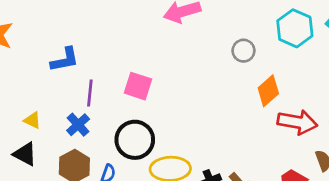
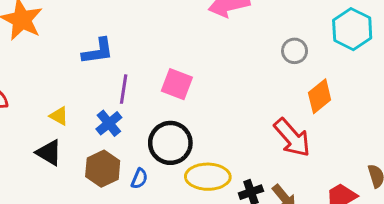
red arrow: (297, 122) -> (292, 138), moved, turned 36

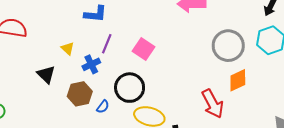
gray circle: (295, 51) -> (228, 46), size x1.8
yellow triangle: (59, 116) -> (68, 48), moved

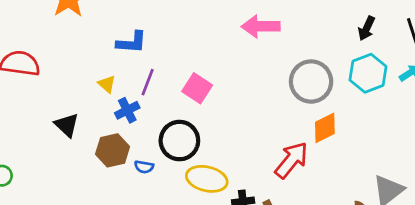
yellow triangle: (68, 48) -> (107, 84), moved
red arrow: (213, 104) -> (291, 160), turned -112
blue semicircle: (103, 107) -> (144, 167), turned 64

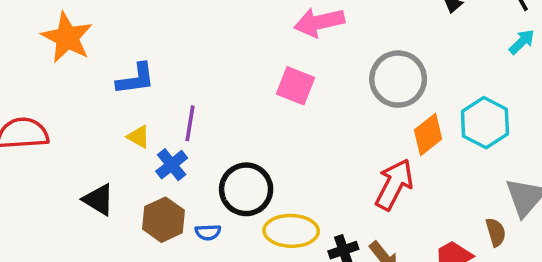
blue L-shape: (132, 42) -> (136, 79), moved
cyan hexagon: (368, 73) -> (485, 123), moved
pink square: (197, 88) -> (295, 86), moved

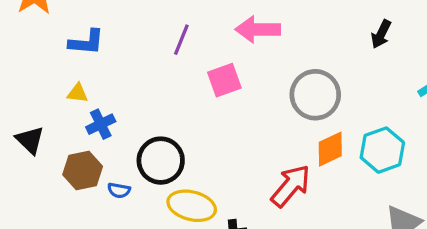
pink square: (295, 86) -> (224, 80), turned 36
purple line: (190, 123) -> (181, 40), moved
yellow triangle: (139, 137) -> (77, 93), turned -35

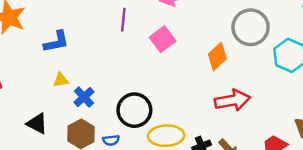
gray circle: (315, 95) -> (251, 27), moved
orange diamond: (330, 149) -> (217, 57), moved
red arrow: (291, 186) -> (232, 100), turned 56

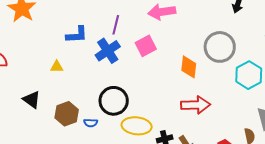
blue L-shape: (56, 42) -> (77, 35), moved
orange diamond: (217, 57) -> (189, 67), turned -50
blue cross: (84, 97) -> (108, 51), moved, size x1.4

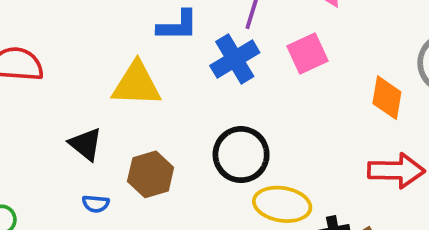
yellow triangle: (57, 67) -> (136, 84), size x2.0
blue semicircle: (91, 123) -> (96, 204), moved

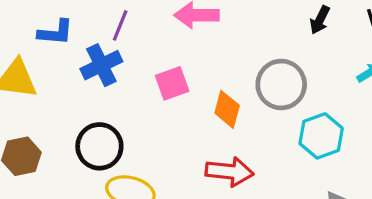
pink square: (307, 53) -> (172, 83), moved

